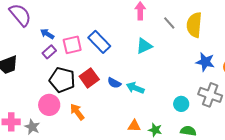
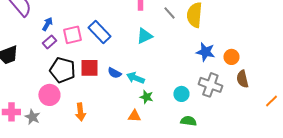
blue arrow: (47, 34) -> (47, 24), turned 88
red square: (89, 78) -> (89, 68), turned 36
orange arrow: (77, 112) -> (80, 112), moved, turned -150
green star: (155, 130) -> (146, 97), moved

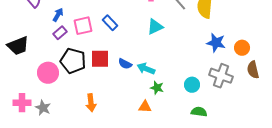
blue rectangle: (99, 32) -> (110, 23), size x0.7
pink circle: (49, 95) -> (48, 73), moved

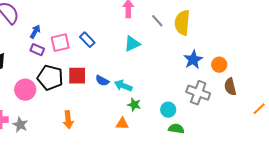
purple rectangle: (60, 33) -> (37, 50), turned 64
blue star: (216, 43) -> (193, 60), turned 30
cyan circle: (192, 85) -> (168, 110), moved

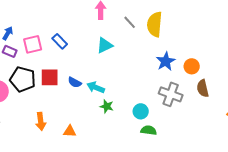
orange triangle: (122, 124) -> (70, 131), moved

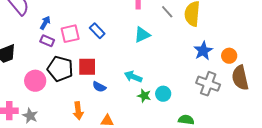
blue semicircle: (75, 82) -> (99, 87), moved
brown semicircle: (203, 88) -> (240, 78), size x1.4
cyan circle: (141, 111) -> (163, 94), moved

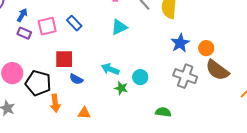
black pentagon: (60, 69) -> (38, 83), moved
brown semicircle: (240, 78) -> (217, 70), turned -40
cyan circle: (163, 94) -> (140, 77), moved

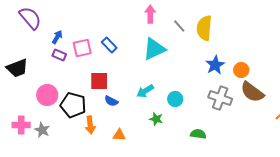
cyan triangle: (119, 27) -> (154, 49), size x1.4
cyan arrow: (110, 69) -> (145, 91), turned -54
green star: (121, 88) -> (156, 119), moved

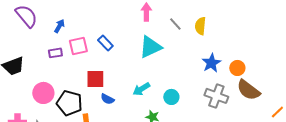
yellow semicircle: (204, 28) -> (200, 26), size x0.7
blue arrow: (57, 37) -> (59, 26), moved
purple rectangle: (59, 55) -> (55, 53), turned -32

